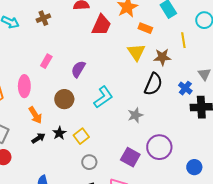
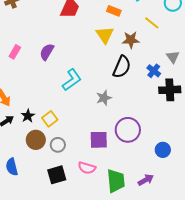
yellow line: (183, 40) -> (152, 23), turned -42
pink rectangle: (46, 61) -> (15, 52), moved
brown circle: (64, 99) -> (36, 140), moved
purple square: (130, 157) -> (99, 140), turned -30

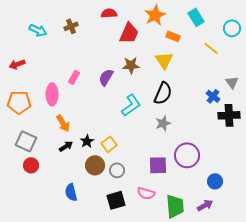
brown star: (131, 40) -> (131, 65), moved
black semicircle: (122, 67) -> (163, 93), moved
blue circle: (163, 150) -> (215, 181), moved

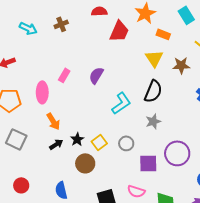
brown star: (131, 65) -> (181, 65), moved
red circle: (31, 165) -> (21, 185), moved
gray circle: (117, 170) -> (126, 143), moved

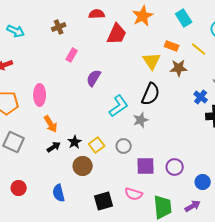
cyan arrow: (28, 28) -> (16, 31), moved
orange rectangle: (163, 34) -> (172, 46), moved
pink rectangle: (64, 75) -> (72, 55), moved
gray star: (153, 121) -> (141, 120), moved
purple circle: (177, 153) -> (175, 167), moved, size x0.7

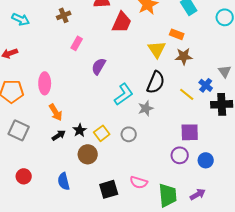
yellow line: (199, 49) -> (187, 94), moved
purple square: (146, 166) -> (190, 132), moved
blue circle: (203, 182) -> (206, 160), moved

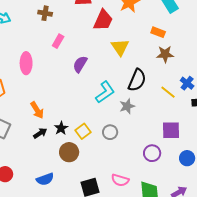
brown cross: (64, 15) -> (45, 13), turned 32
yellow triangle: (157, 49) -> (120, 47), moved
pink ellipse: (45, 83) -> (26, 63), moved
purple circle: (180, 155) -> (152, 153), moved
blue semicircle: (64, 181) -> (45, 179), turned -96

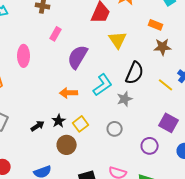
purple semicircle: (80, 64) -> (78, 57), size x1.4
orange arrow: (37, 110) -> (69, 93), moved, turned 120
purple square: (171, 130) -> (169, 123), turned 30
gray circle: (110, 132) -> (115, 129), moved

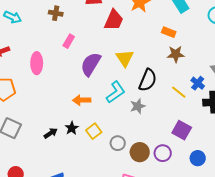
yellow triangle: (118, 40) -> (125, 58), moved
gray circle: (115, 129) -> (118, 143), moved
brown circle: (67, 145) -> (140, 152), moved

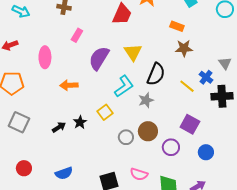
orange arrow: (82, 100) -> (69, 85), moved
yellow square: (94, 131) -> (105, 112), moved
brown circle: (140, 152) -> (148, 131), moved

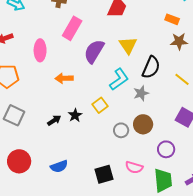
pink rectangle: (77, 35) -> (72, 28), size x1.6
purple circle: (171, 147) -> (166, 149), moved
red circle: (24, 168) -> (19, 161), size x1.5

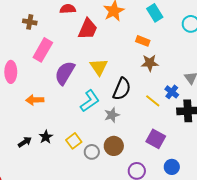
yellow square: (100, 105) -> (74, 141), moved

